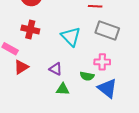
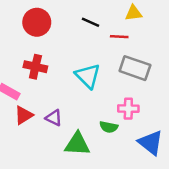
purple triangle: (56, 69) -> (54, 118), moved
blue triangle: (107, 88) -> (151, 143), moved
green triangle: (63, 89) -> (77, 144), size x1.5

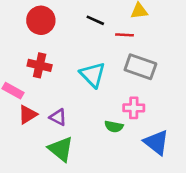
green triangle: (77, 144) -> (61, 149), moved, turned 36

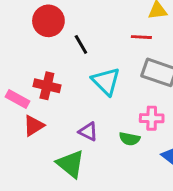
black line: (95, 20) -> (81, 44), moved, turned 36
red cross: (40, 65) -> (47, 86), moved
purple triangle: (58, 117) -> (88, 131), moved

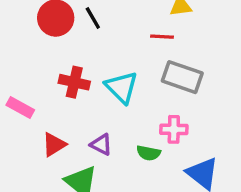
black line: (81, 44) -> (93, 18), moved
red cross: (47, 86) -> (74, 82), moved
red triangle: (34, 126) -> (54, 145), moved

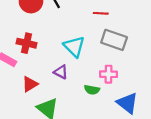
red cross: (74, 82) -> (27, 43), moved
purple triangle: (101, 145) -> (61, 72), moved

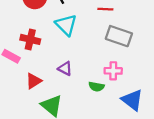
cyan triangle: (74, 47) -> (66, 25), moved

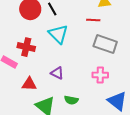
red triangle: (34, 81) -> (29, 84), turned 35
green semicircle: (96, 87) -> (71, 100), moved

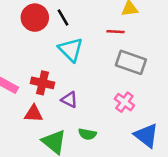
red cross: (26, 47) -> (42, 83), moved
pink cross: (100, 75) -> (124, 102), turned 35

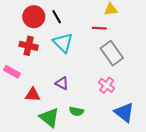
gray rectangle: (131, 62) -> (112, 53), turned 35
red cross: (42, 83) -> (29, 46), moved

